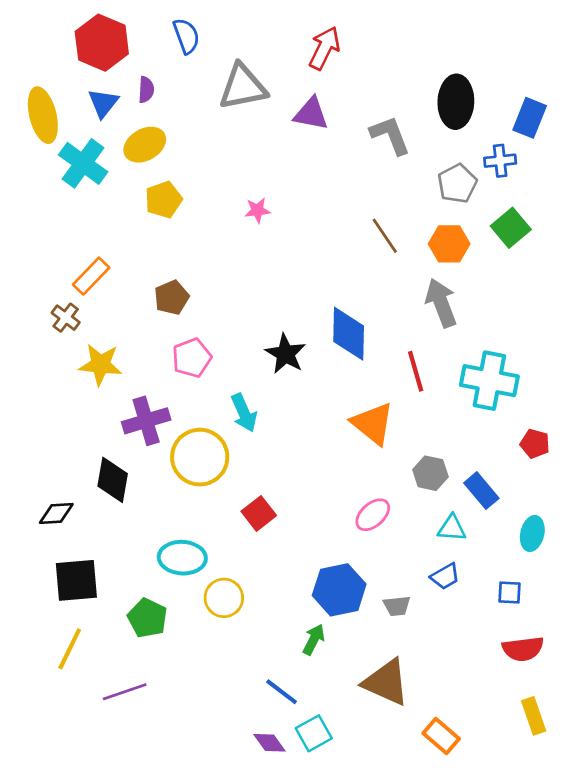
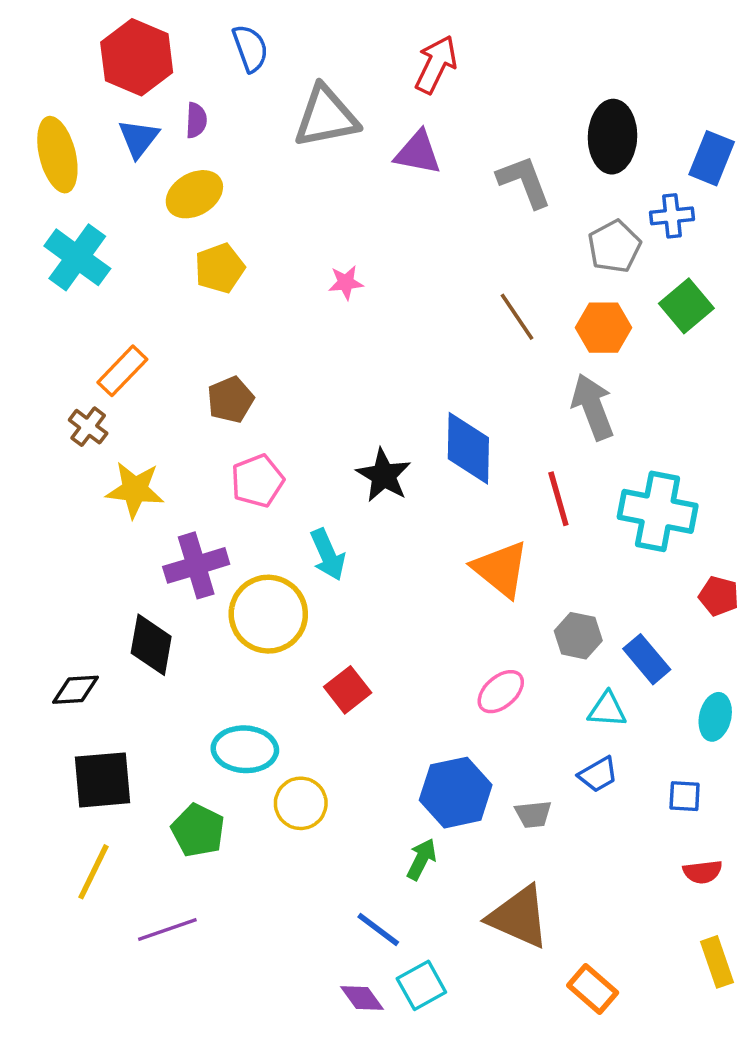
cyan cross: (83, 163) -> (77, 257), moved
red semicircle: (523, 649) -> (703, 872), size x0.7

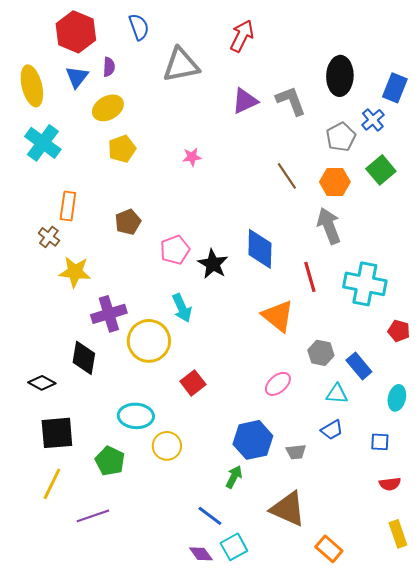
purple triangle: (418, 153) -> (245, 101), moved, turned -36
blue cross: (672, 216) -> (373, 120), turned -35
orange rectangle: (122, 371) -> (68, 206), turned -36
pink pentagon: (257, 481) -> (175, 250), moved
black diamond: (75, 690) -> (42, 383), turned 32

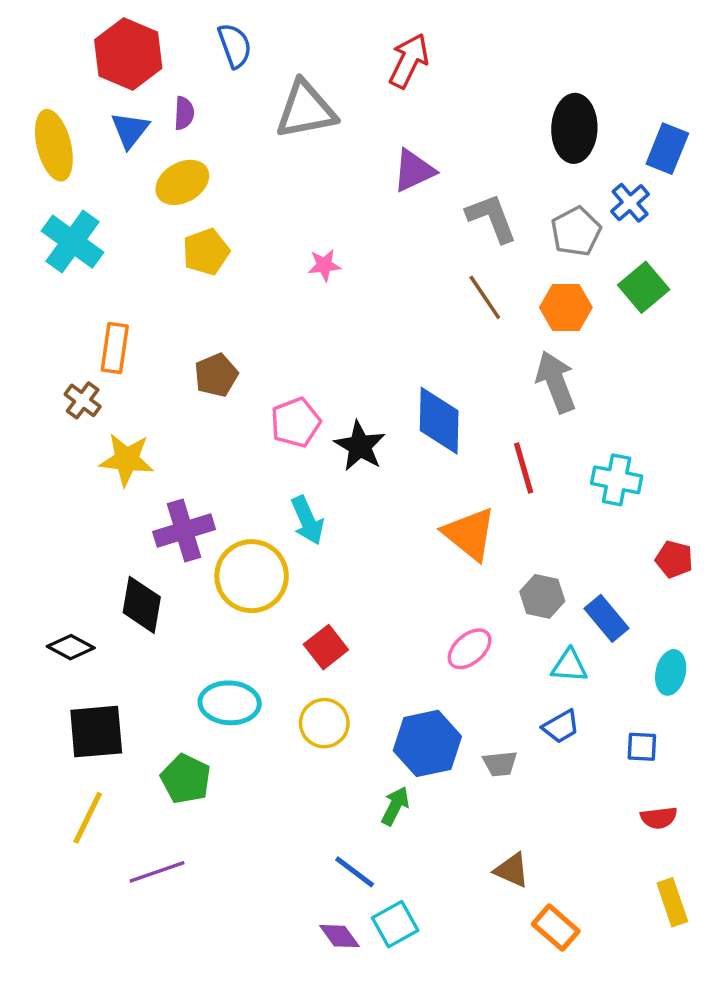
gray L-shape: (291, 101) -> (492, 218), moved
cyan cross: (365, 284) -> (617, 480), size x0.7
yellow circle: (167, 446) -> (324, 723), moved
brown triangle: (288, 509) -> (512, 870), moved, size x0.6

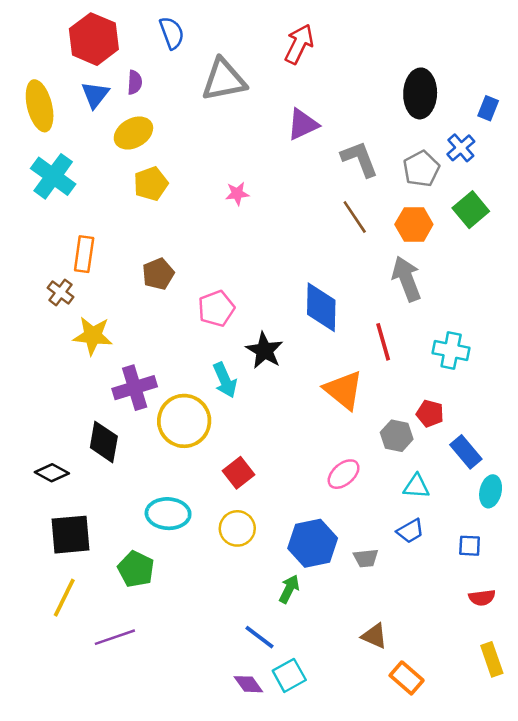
blue rectangle: (667, 149) -> (488, 108), size x0.7
black star: (360, 446) -> (264, 350), moved
red pentagon: (674, 559) -> (430, 414), moved
blue rectangle: (606, 618) -> (466, 452), moved

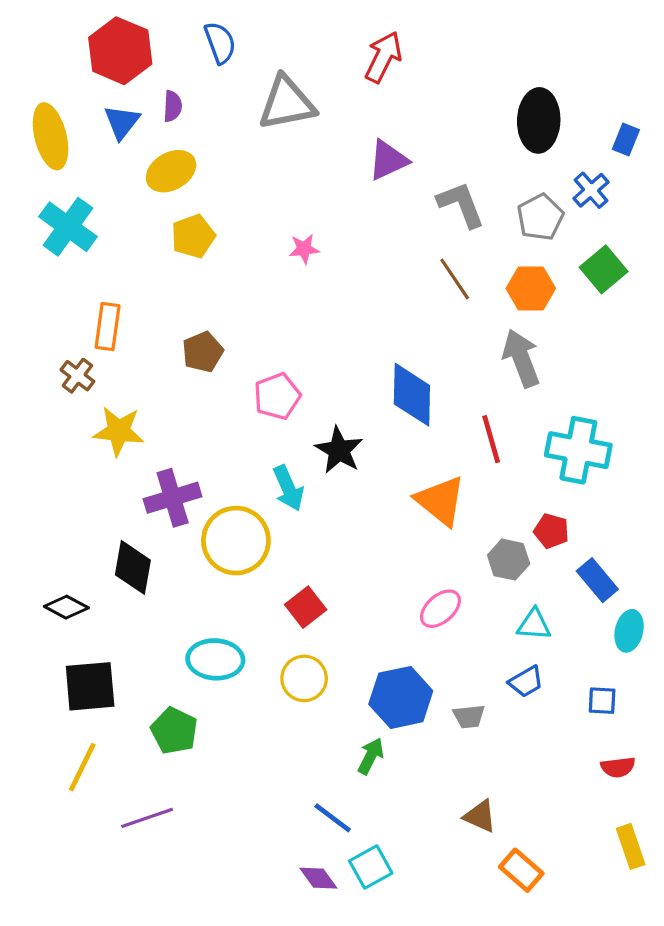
cyan cross: (451, 350) -> (578, 450), size x1.4

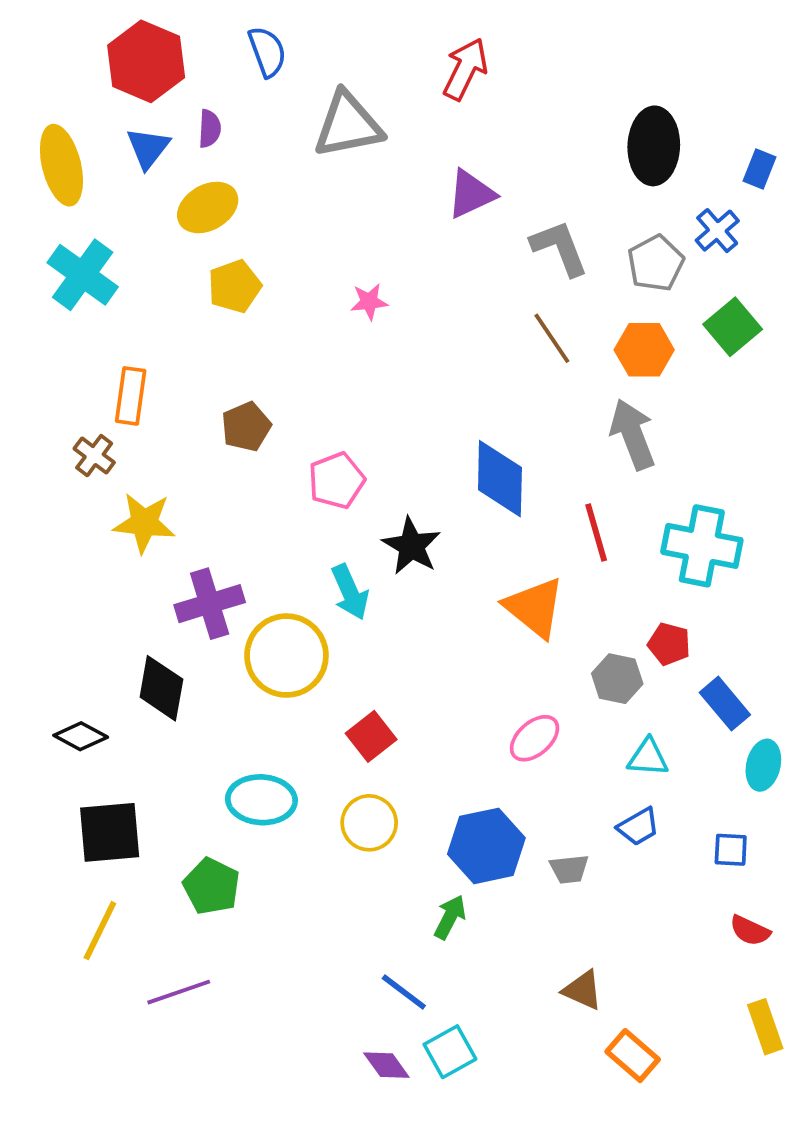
red semicircle: (618, 767) -> (750, 931), turned 32

